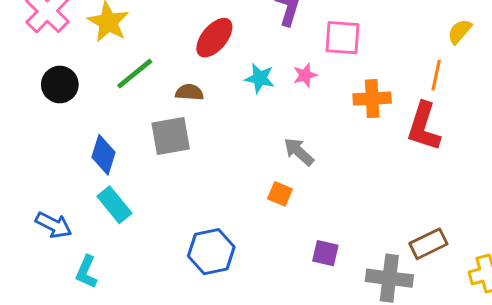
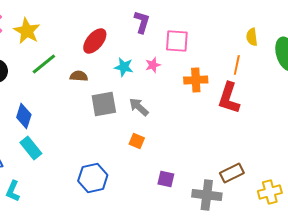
yellow semicircle: (460, 31) -> (252, 37), turned -48
gray square: (171, 136) -> (104, 104), moved
gray arrow: (299, 152) -> (139, 107), moved

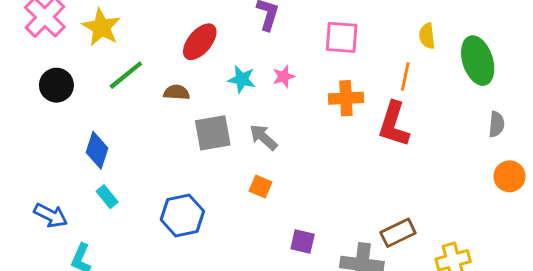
pink square: (177, 41) -> (342, 37), moved
cyan rectangle: (31, 148) -> (107, 197), size x0.7
blue hexagon: (93, 178) -> (182, 215), moved

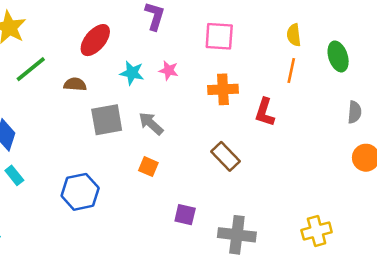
green ellipse: (478, 61) -> (338, 56), size x0.7
pink star: (284, 76) -> (169, 70), turned 30
orange line: (405, 76) -> (291, 70), moved
red L-shape: (394, 124) -> (265, 112), size x0.7
brown rectangle: (398, 233) -> (226, 156), moved, turned 72

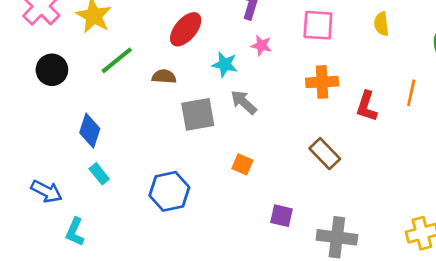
yellow semicircle: (294, 35) -> (381, 24), moved
pink star: (169, 70) -> (261, 45), moved
orange line: (291, 70) -> (411, 93), moved
gray arrow: (151, 124) -> (244, 102), moved

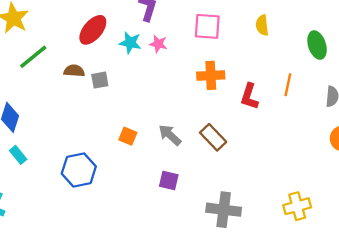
cyan star: (225, 64) -> (130, 43), moved
gray arrow: (244, 102) -> (170, 135), moved
gray square: (198, 114) -> (100, 80), moved, size x0.6
orange square: (242, 164) -> (128, 136), moved
purple square: (282, 216) -> (169, 181), moved

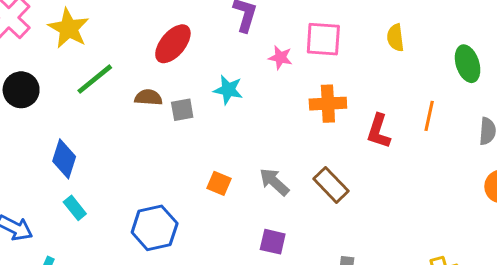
cyan star: (130, 43) -> (228, 90), moved
pink star: (158, 44) -> (280, 58), moved

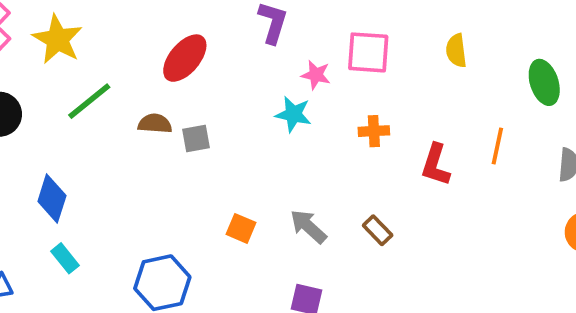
cyan star: (228, 90) -> (293, 114), moved
orange cross: (328, 104) -> (374, 131), size x0.7
brown rectangle: (331, 185) -> (378, 230), size x0.7

